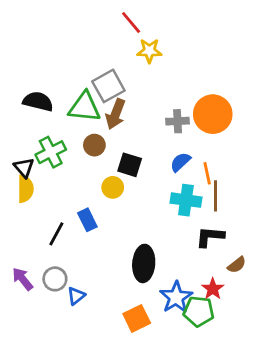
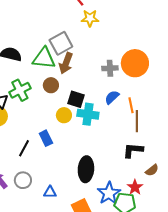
cyan cross: (186, 200) -> (88, 114), moved
blue triangle: (76, 296) -> (50, 192), moved, turned 40

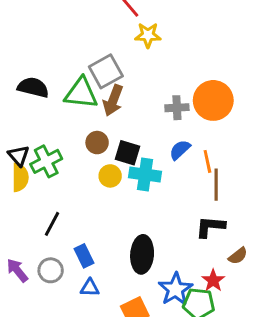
brown circle: (51, 85) -> (97, 143), moved
green cross: (20, 90) -> (46, 161), moved
blue rectangle: (46, 138) -> (84, 256), moved

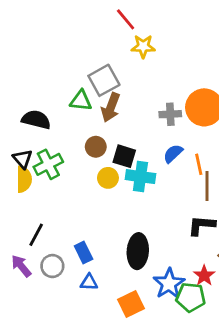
black semicircle: (33, 87) -> (36, 120), moved
green triangle: (81, 93) -> (81, 101), size x0.7
black line: (52, 224) -> (36, 235), moved

